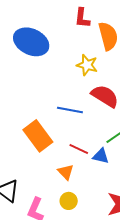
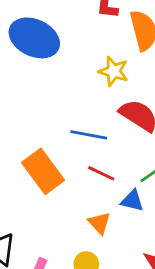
red line: (79, 149) -> (101, 173), moved
orange triangle: (66, 172) -> (99, 223), moved

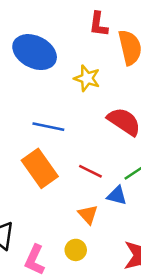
yellow star: (114, 71) -> (87, 78), moved
blue line: (89, 135) -> (48, 127), moved

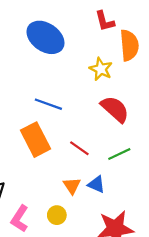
red L-shape: (98, 24) -> (105, 21), turned -30
yellow star: (87, 78) -> (101, 69), moved
blue triangle: (117, 195) -> (96, 184), moved

